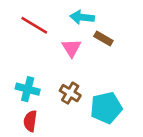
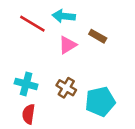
cyan arrow: (82, 17) -> (64, 16), moved
pink triangle: (72, 48) -> (68, 45), turned 30

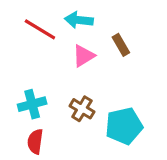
brown rectangle: (98, 36) -> (121, 45), turned 30
cyan cross: (26, 84) -> (32, 104), turned -30

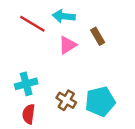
brown cross: (82, 109) -> (66, 100), moved

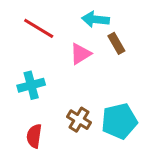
cyan arrow: (64, 16) -> (95, 19), moved
cyan cross: (26, 84) -> (31, 85), moved

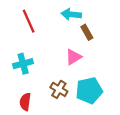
red line: (39, 28) -> (29, 21), turned 35
pink triangle: (80, 54) -> (73, 57), moved

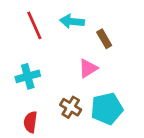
cyan arrow: (71, 14) -> (72, 21), moved

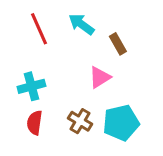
cyan arrow: (72, 21) -> (82, 24), turned 30
red semicircle: (30, 122) -> (35, 123), moved

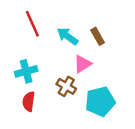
cyan arrow: (82, 24) -> (68, 36), moved
brown cross: (80, 121) -> (66, 86), moved

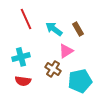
red semicircle: (29, 101) -> (23, 81), turned -91

